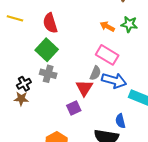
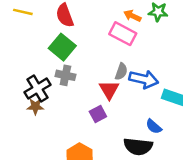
pink rectangle: (107, 55) -> (123, 34), moved
black cross: (24, 84) -> (38, 89), size x1.5
blue semicircle: (120, 121) -> (154, 126), turned -32

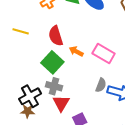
orange arrow: (132, 16) -> (76, 51), moved
red triangle: (109, 90) -> (61, 103), moved

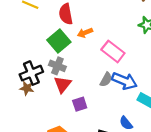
orange arrow: (76, 51) -> (85, 33), turned -56
pink rectangle: (104, 54) -> (113, 51), moved
gray semicircle: (101, 85) -> (106, 80), moved

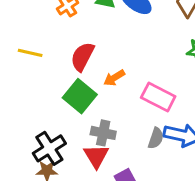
red semicircle: (66, 14) -> (82, 57), turned 48
gray cross: (57, 66) -> (103, 133), moved

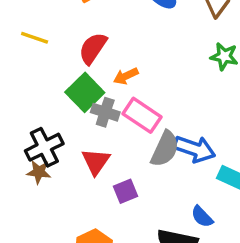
pink rectangle: (158, 97) -> (142, 115), moved
gray cross: (103, 133) -> (105, 112), moved
gray semicircle: (156, 138) -> (165, 149), size x1.5

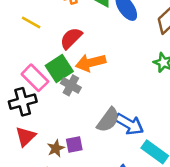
orange arrow: (126, 76) -> (91, 63), size x1.6
pink rectangle: (142, 115) -> (35, 78), moved
red triangle: (96, 162) -> (26, 137), moved
brown star: (39, 172) -> (56, 148), moved, turned 30

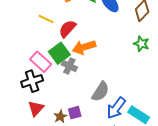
yellow line: (31, 22) -> (46, 19), moved
blue arrow: (129, 124) -> (116, 108), moved, turned 100

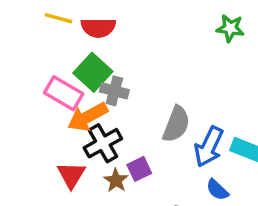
red semicircle: (67, 29) -> (98, 28), turned -120
orange arrow: (84, 47) -> (87, 117), moved
black cross: (32, 81) -> (103, 143), moved

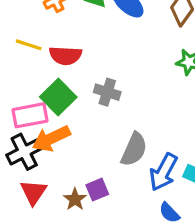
gray cross: (114, 91) -> (107, 92), moved
pink rectangle: (64, 93) -> (30, 115), turned -44
black cross: (103, 143) -> (24, 152), moved

